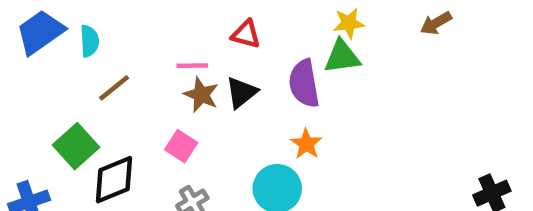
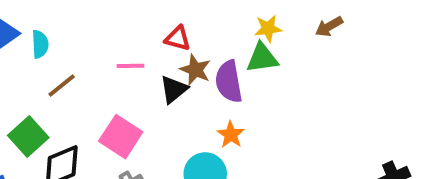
brown arrow: (436, 23) -> (329, 27), moved
brown star: (201, 95) -> (195, 70), moved
pink square: (181, 146) -> (121, 137), size x1.5

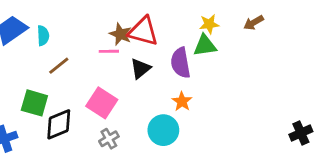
red triangle: (178, 38) -> (143, 31), size x1.6
brown star: (195, 70) -> (120, 34), moved
green square: (28, 137) -> (34, 103), turned -32

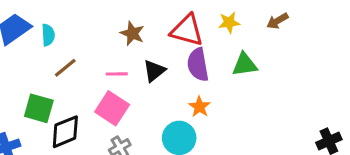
red triangle: (143, 31) -> (187, 30), moved
green triangle: (205, 46) -> (245, 65), moved
pink line: (109, 51) -> (117, 74), moved

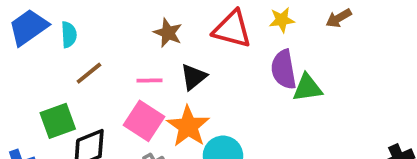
purple semicircle: (198, 65) -> (284, 69), moved
green triangle: (245, 65) -> (307, 88), moved
orange star: (199, 107) -> (188, 126), moved, size x1.6
green square: (39, 108) -> (58, 121), turned -36

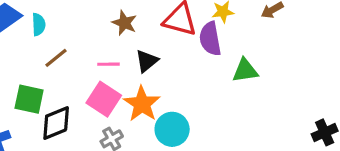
purple semicircle: (284, 69) -> (210, 39), moved
green square: (58, 121) -> (29, 99), turned 32

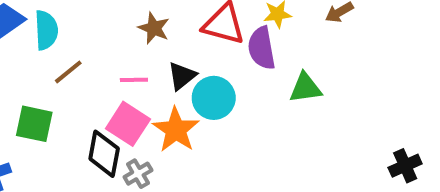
cyan semicircle: (39, 24) -> (46, 30), size x1.4
black diamond: (56, 123) -> (104, 154), moved, turned -57
cyan circle: (172, 129) -> (214, 98), moved

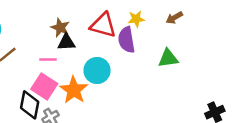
black triangle: (182, 76) -> (66, 42), moved, turned 36
green triangle: (305, 88) -> (168, 58), moved

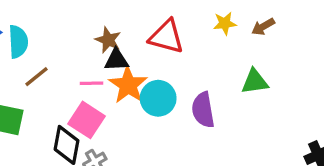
yellow star: (136, 19) -> (225, 23), moved
purple semicircle: (126, 40) -> (203, 110), moved
orange star: (74, 90) -> (128, 85), moved

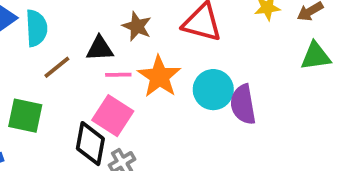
black triangle: (116, 60) -> (100, 49), moved
green triangle: (255, 82) -> (316, 56), moved
cyan circle: (158, 98) -> (213, 90), moved

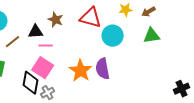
orange star: (159, 77) -> (81, 71), moved
cyan circle: (213, 90) -> (113, 36), moved
purple semicircle: (243, 104) -> (103, 69), moved

